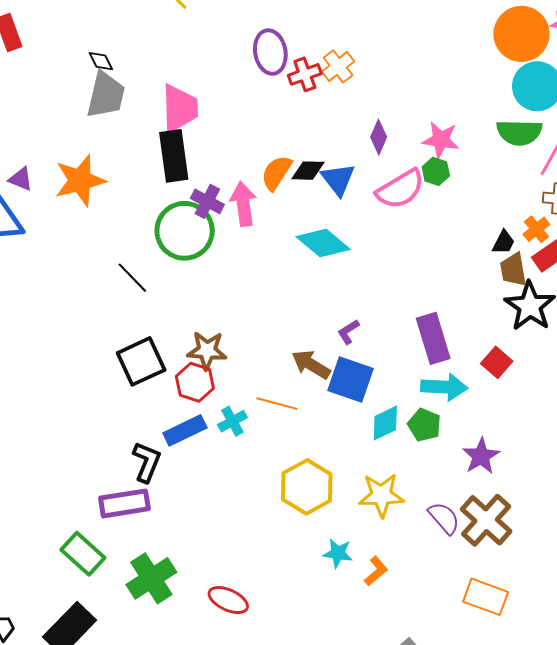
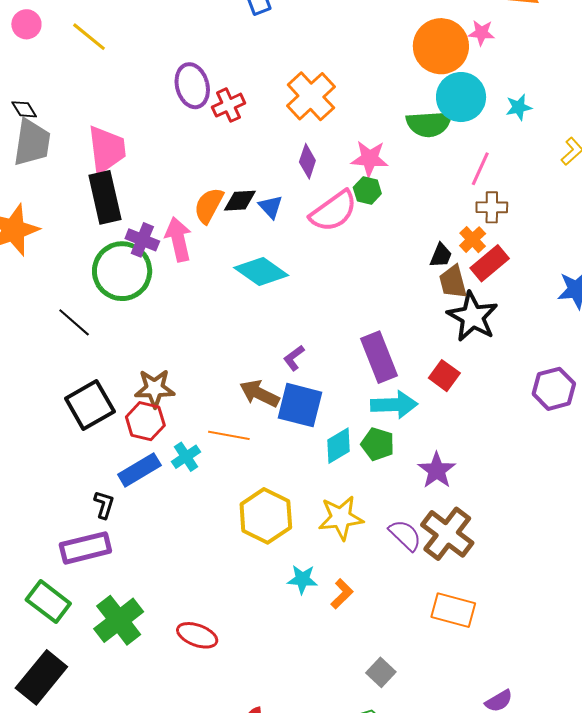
orange cross: (338, 66) -> (311, 96), moved, size x1.5
green semicircle: (519, 132) -> (429, 124), moved
blue triangle: (338, 179) -> (271, 207), size x0.7
black L-shape: (147, 462) -> (104, 505), size x0.7

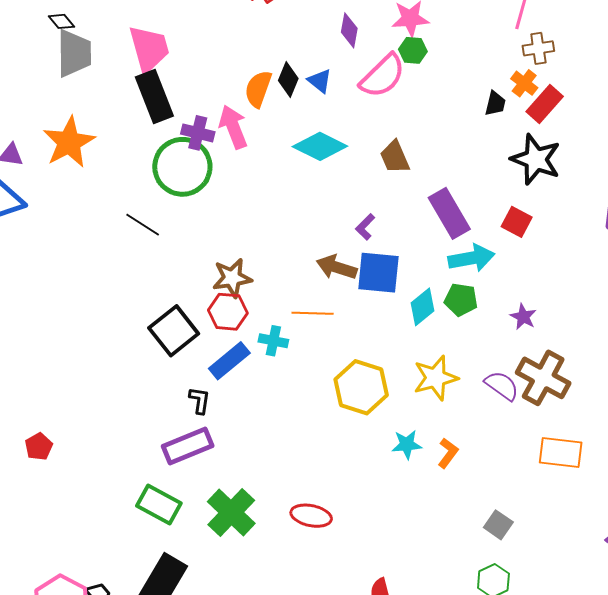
black diamond: (240, 201) -> (288, 79), turned -56
brown trapezoid: (453, 282) -> (395, 157), moved
black square: (90, 405) -> (174, 331), moved
cyan cross: (186, 457) -> (273, 341), turned -36
purple star: (437, 470) -> (523, 317), size x0.7

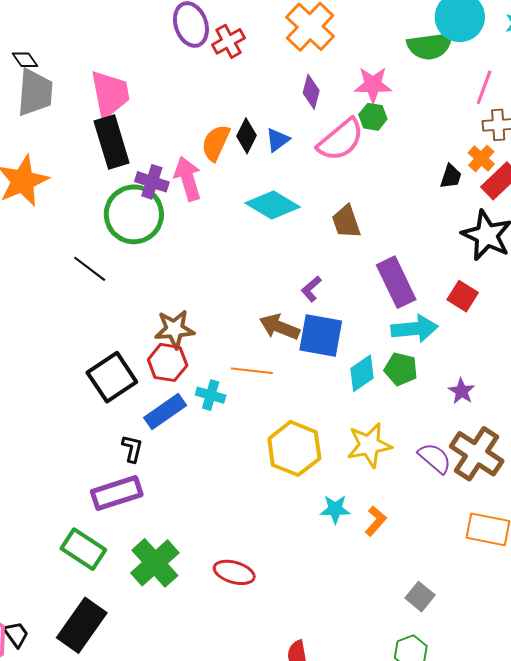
blue triangle: (320, 81) -> (278, 140), turned 40

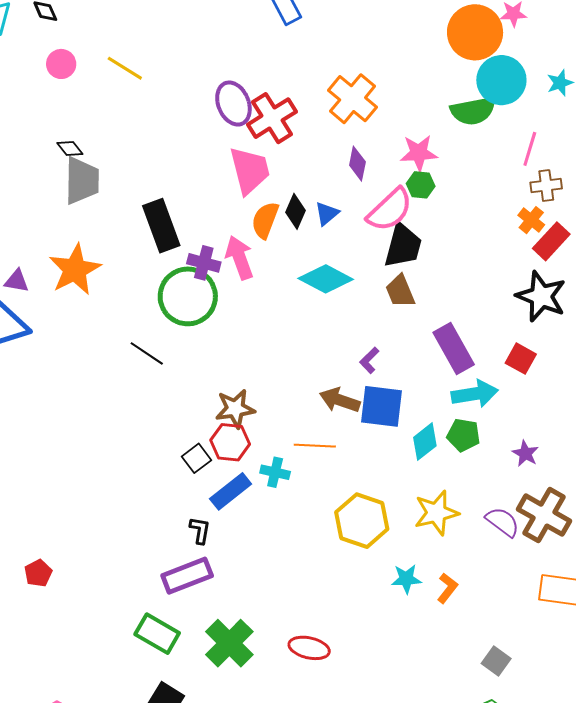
red cross: (228, 41) -> (272, 118), size x1.5
pink trapezoid: (110, 94) -> (250, 170), moved
black trapezoid: (451, 176) -> (403, 246), moved, size x1.8
black square: (112, 377) -> (196, 458), moved, size x0.6

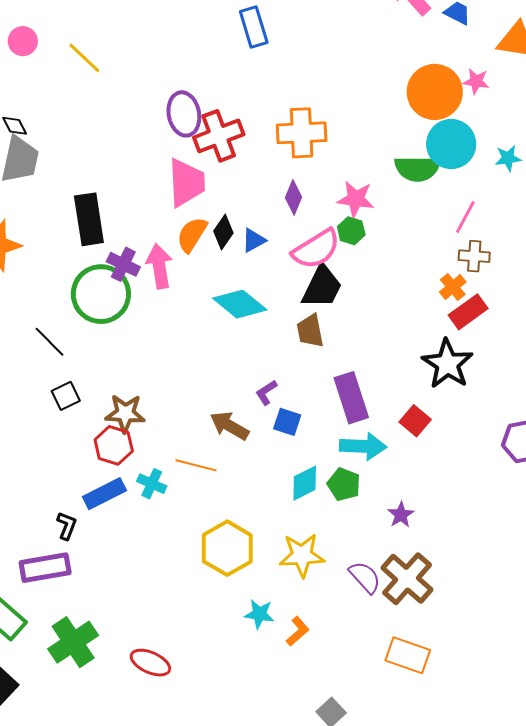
orange cross: (353, 99) -> (302, 133), turned 36
blue square: (382, 406) -> (287, 422), moved, size x0.6
black square: (196, 458) -> (66, 396), moved

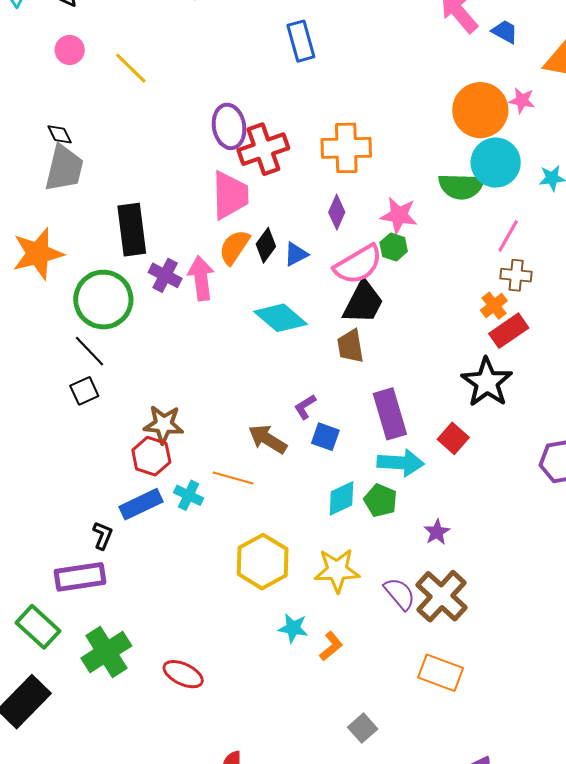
green circle: (101, 294) -> (103, 300), moved
black square: (66, 396) -> (84, 391), moved

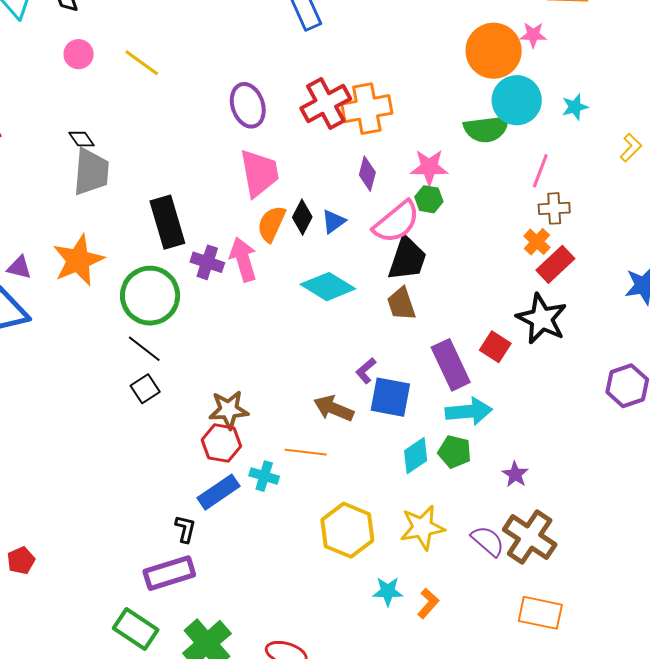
red cross: (263, 149) -> (326, 104), moved
blue square: (325, 437) -> (390, 397), size x1.5
red square: (453, 438) -> (495, 347), moved

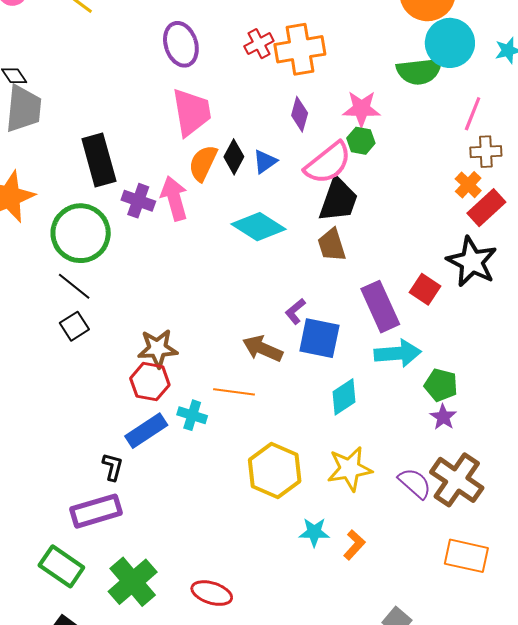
red cross: (326, 104) -> (259, 44), size x0.6
green pentagon: (455, 452) -> (441, 385), moved

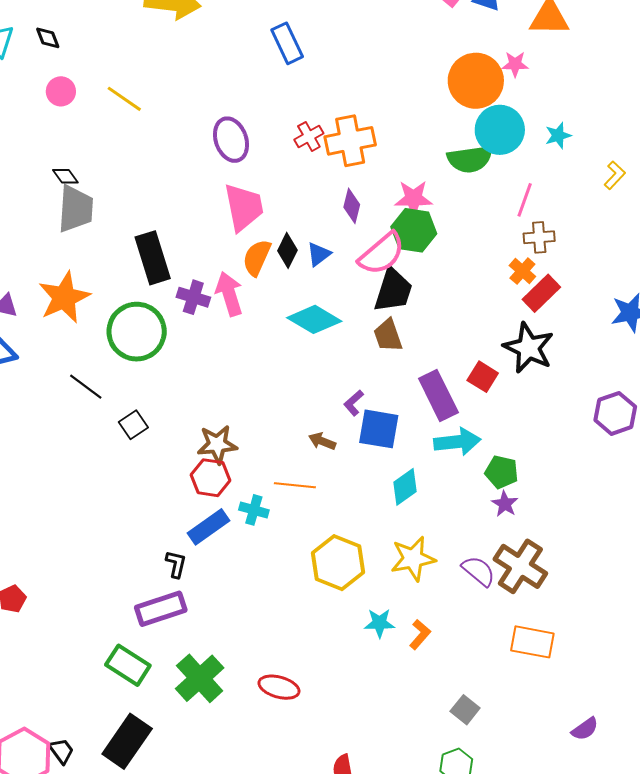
green hexagon: (361, 141) -> (414, 230), size x1.6
black line: (74, 286) -> (86, 387), moved
brown arrow: (263, 349) -> (322, 441), size x0.7

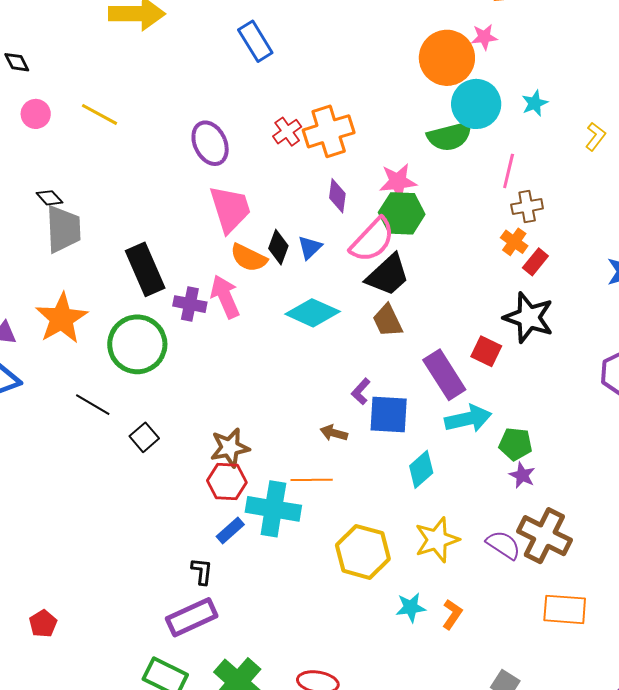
orange semicircle: (257, 258) -> (249, 258), turned -81
black trapezoid: (393, 290) -> (388, 275), turned 36
red rectangle: (541, 293) -> (535, 262), size x0.7
cyan cross: (254, 510) -> (273, 509), size x1.8
blue rectangle: (208, 527) -> (230, 531), size x0.7

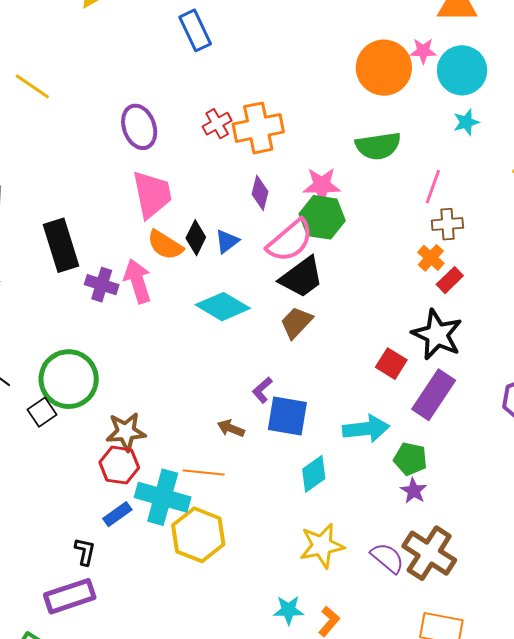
cyan circle: (476, 104) -> (462, 70), moved
brown trapezoid: (388, 321) -> (296, 322), turned 63
green circle: (137, 344) -> (69, 379), moved
purple rectangle: (444, 375) -> (434, 395), moved, turned 60
yellow hexagon: (363, 552) -> (198, 535), moved

